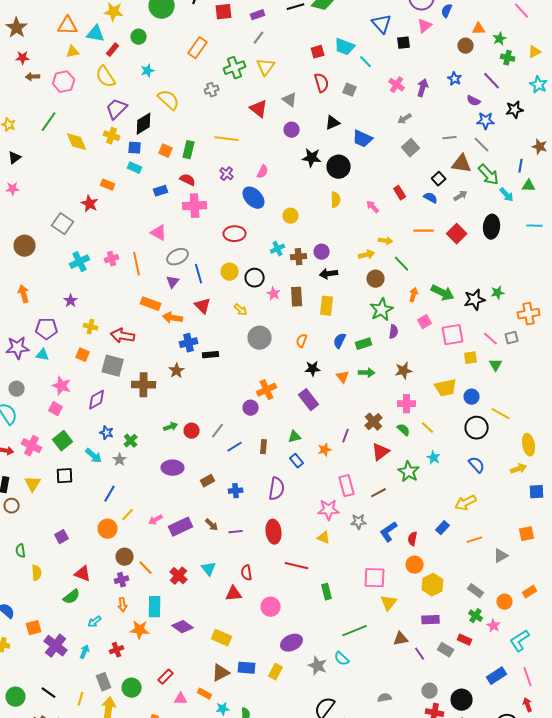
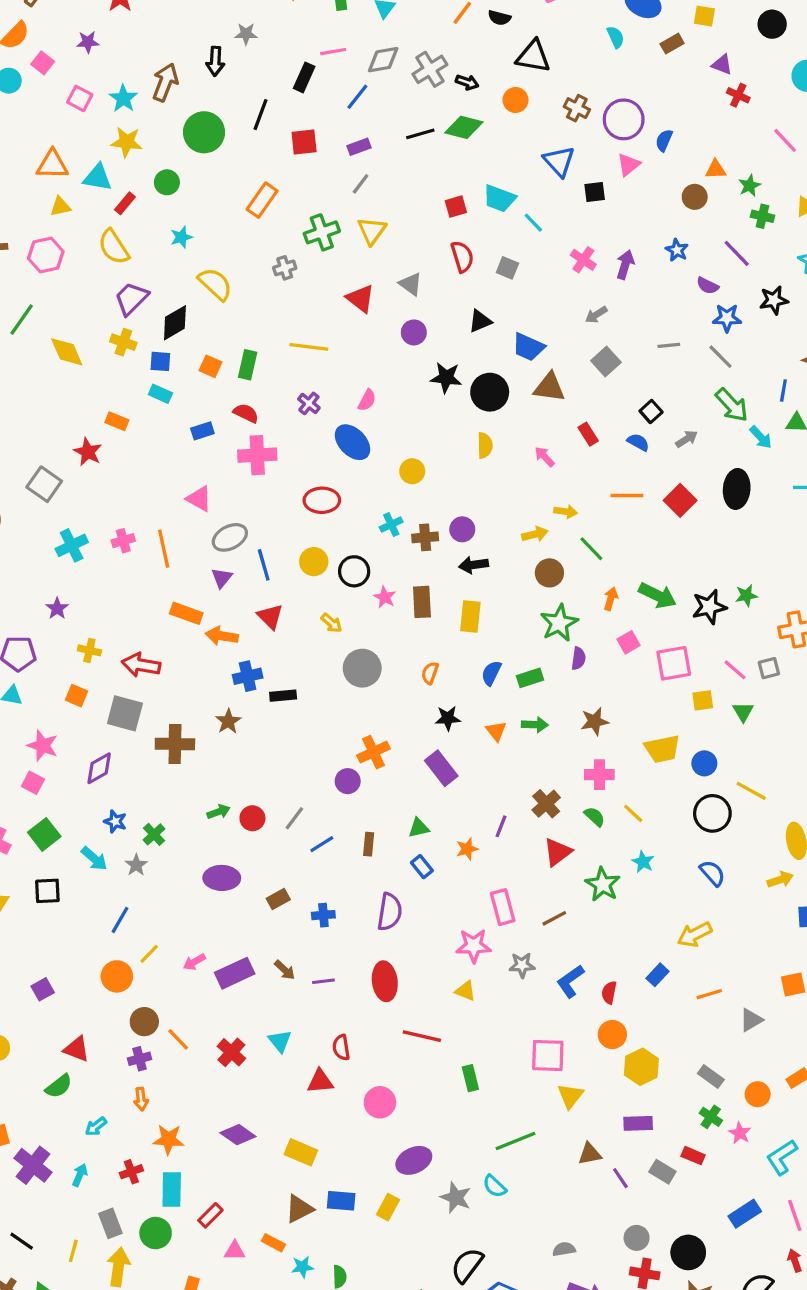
brown triangle: (462, 164) -> (549, 387), moved
cyan rectangle: (155, 607) -> (172, 1189), moved

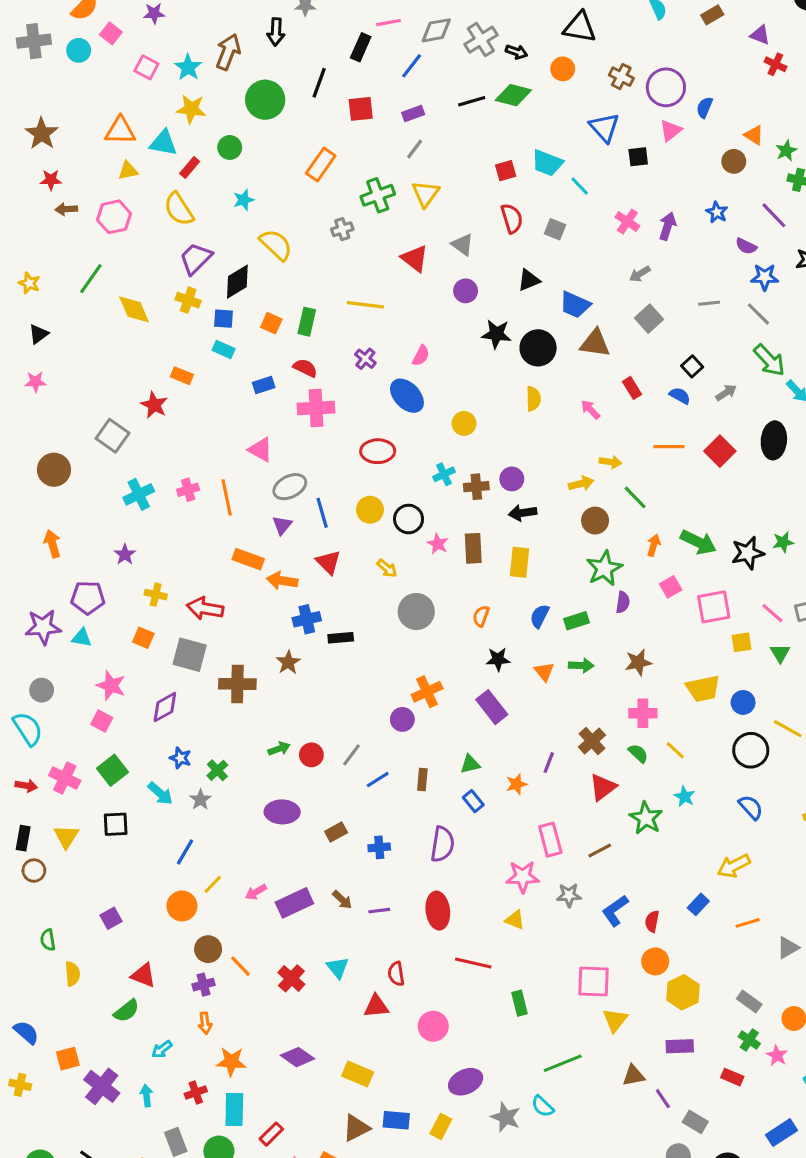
orange triangle: (716, 169) -> (754, 135), turned 35
gray rectangle: (662, 1172) -> (695, 1122), moved
cyan arrow: (80, 1175) -> (146, 1096), turned -30

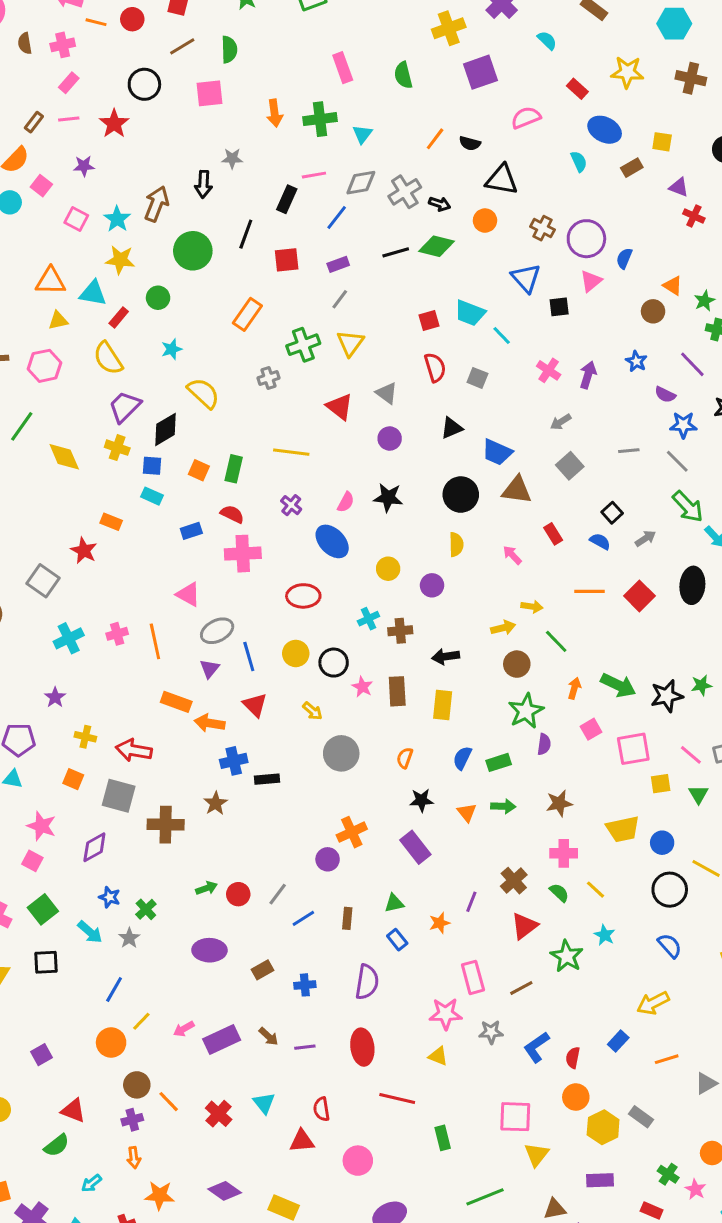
black star: (496, 334) -> (388, 498), moved
purple circle: (512, 479) -> (432, 585), moved
gray rectangle: (749, 1002) -> (641, 1117), moved

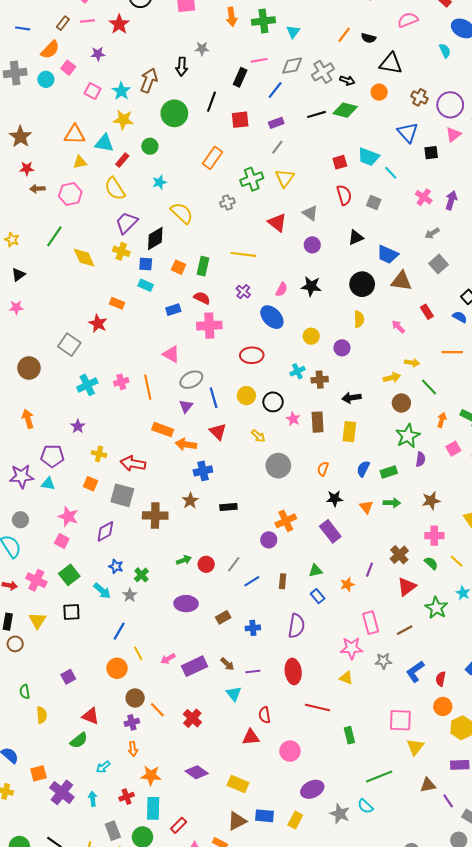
black rectangle: (267, 779) -> (228, 507), moved
yellow line: (141, 1021) -> (138, 653), turned -72
cyan triangle: (264, 1103) -> (234, 694), moved

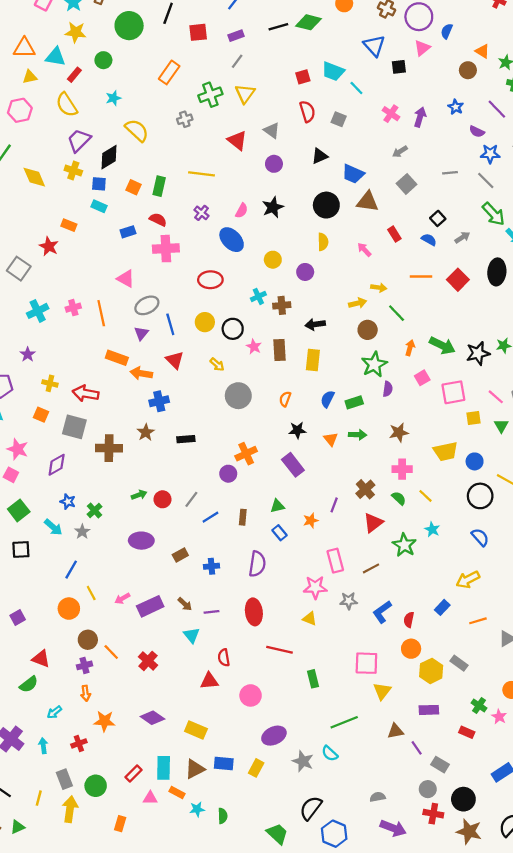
black star: (311, 286) -> (273, 207), turned -30
cyan rectangle: (153, 808) -> (164, 768), moved

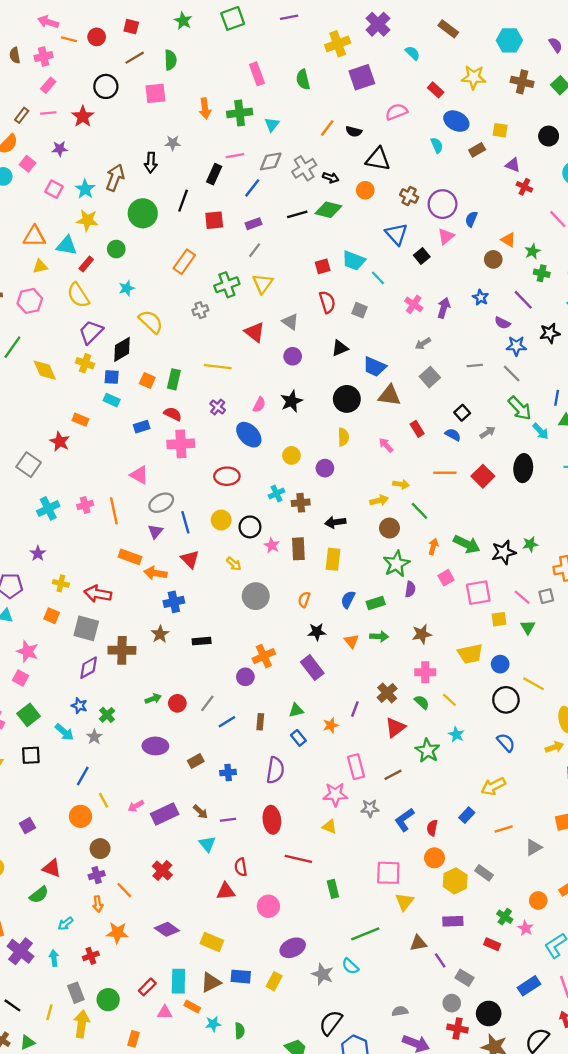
black square: (399, 67) -> (422, 256), turned -32
purple diamond: (57, 465) -> (89, 668), moved
orange line: (111, 652) -> (124, 890), moved

